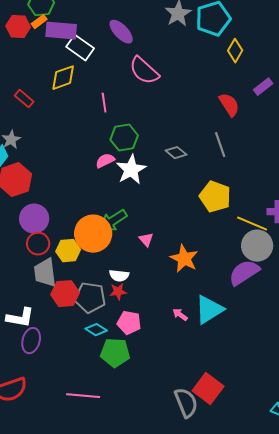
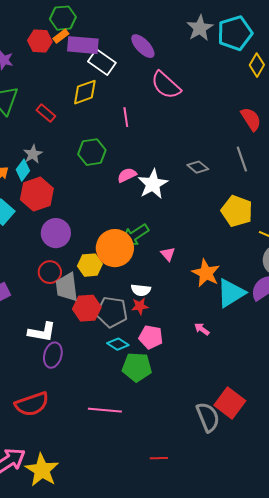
green hexagon: (124, 138) -> (92, 152), moved
red circle: (38, 244) -> (50, 272), moved
cyan triangle: (209, 310) -> (231, 293), moved

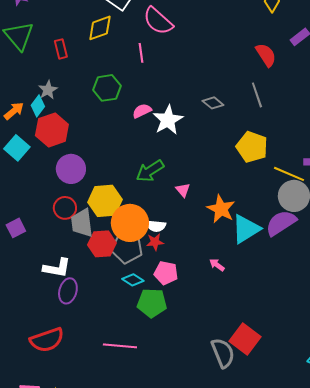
pink semicircle: (166, 85) -> (158, 21), moved
red rectangle: (46, 113) -> (61, 49), turned 36
orange circle: (115, 248) -> (130, 223), moved
yellow hexagon: (90, 265) -> (105, 201), size x1.4

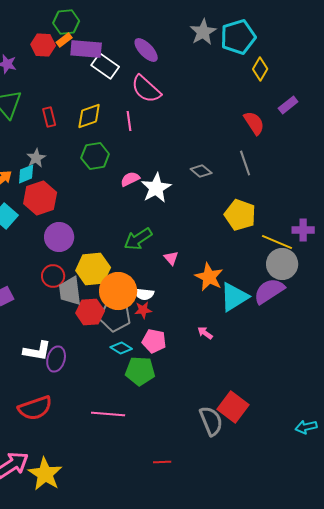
yellow diamond: (100, 28) -> (89, 116), moved
cyan diamond: (38, 106) -> (26, 174), turned 30
white L-shape: (57, 268) -> (37, 351), moved

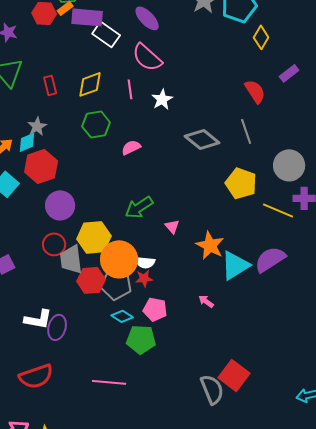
gray diamond: (201, 171) -> (202, 139), size x1.6
white star: (156, 188) -> (162, 99), moved, size x0.7
gray circle: (282, 264) -> (289, 165), moved

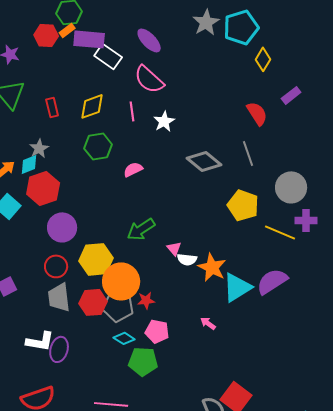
gray trapezoid: (71, 259) -> (59, 297), moved
white semicircle: (145, 262) -> (187, 259), moved

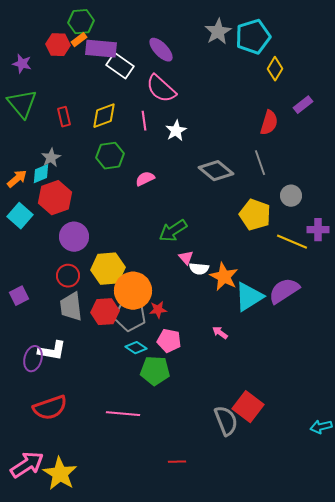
red semicircle: (257, 113) -> (269, 123), turned 50
gray circle: (291, 187) -> (291, 196), moved, size x0.7
green arrow: (141, 229) -> (173, 231), moved
purple ellipse: (59, 349) -> (33, 359), moved

